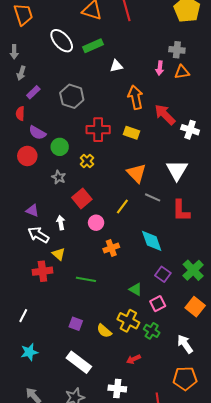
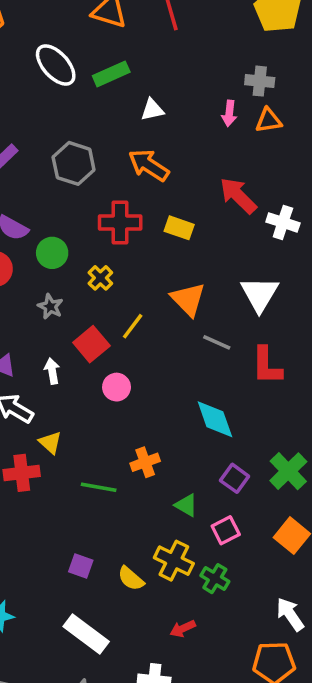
orange arrow: (135, 97) -> (149, 165), moved, turned -45
yellow line: (122, 207) -> (133, 326), moved
white arrow: (61, 223) -> (52, 371), moved
orange cross: (111, 248) -> (145, 462), moved
white arrow: (185, 344) -> (290, 614), moved

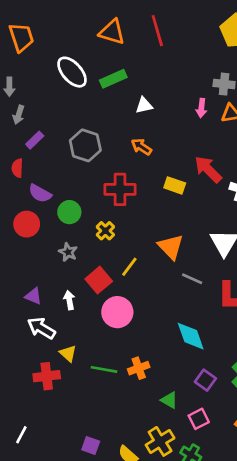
orange arrow: (149, 165) -> (141, 147), size x0.7
yellow rectangle: (179, 228) -> (175, 185), moved
pink circle: (117, 387) -> (117, 312), size x1.5
green line: (99, 487) -> (104, 369), moved
yellow cross: (174, 561) -> (160, 441), turned 32

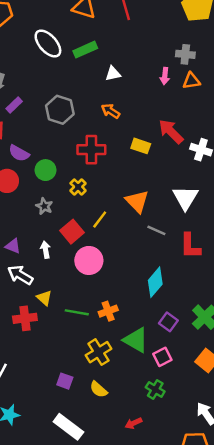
cyan diamond: (191, 336) -> (155, 282), turned 60
green triangle: (169, 400) -> (136, 340), size x1.6
yellow cross: (160, 441) -> (99, 352), moved

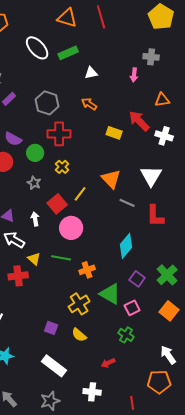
orange triangle: (191, 81) -> (162, 100), moved
red cross: (91, 150) -> (59, 134), moved
green line: (77, 312) -> (61, 258), moved

